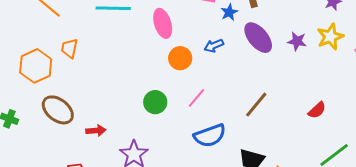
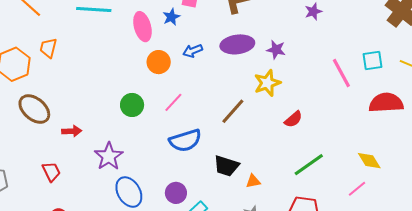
blue star: (229, 12) -> (171, 17), moved
yellow star: (330, 37) -> (267, 83), moved
purple ellipse: (258, 38) -> (237, 44), turned -60

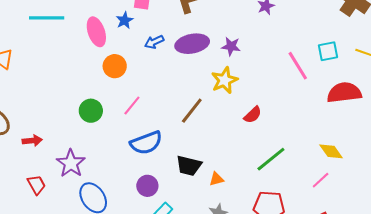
blue arrow: (193, 51) -> (154, 42), moved
red trapezoid: (51, 172) -> (36, 185), moved
purple circle: (176, 193) -> (147, 186), moved

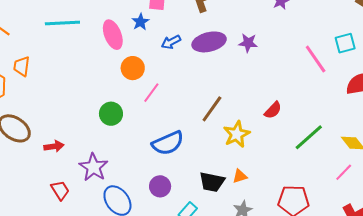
yellow star: (224, 80) -> (237, 134), moved
pink line: (132, 106) -> (151, 93), moved
green line: (271, 159) -> (309, 137), moved
black trapezoid: (189, 166) -> (212, 182), moved
purple circle: (147, 186) -> (160, 186), moved

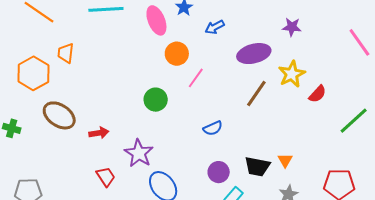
purple ellipse: (209, 42) -> (254, 54), moved
yellow star: (237, 134) -> (292, 74), moved
blue semicircle: (168, 143) -> (213, 128), size x0.6
orange triangle: (240, 176) -> (285, 160), turned -42
purple circle: (160, 186) -> (219, 172), moved

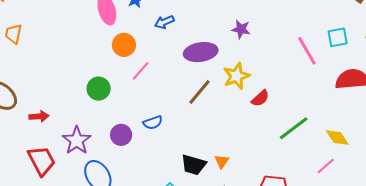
purple circle: (219, 172) -> (121, 135), moved
red trapezoid: (106, 177) -> (42, 161), size x1.5

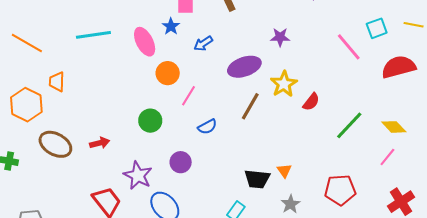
red arrow: (39, 116) -> (100, 143), moved
blue semicircle: (153, 123) -> (207, 127), moved

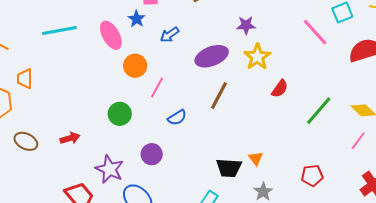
yellow star: (284, 84) -> (257, 57), moved
brown ellipse: (55, 144) -> (26, 141), size x0.7
red pentagon: (340, 190) -> (312, 176), size x0.7

